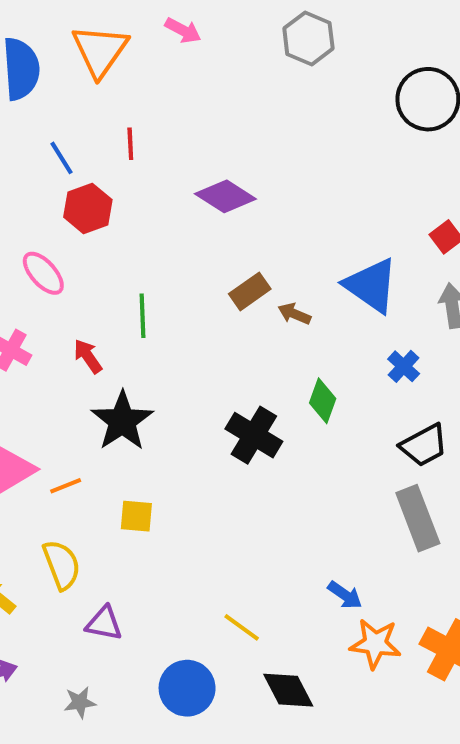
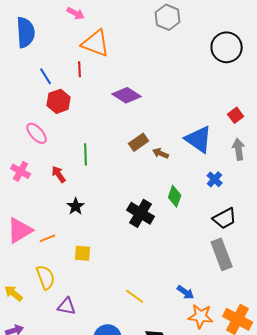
pink arrow: (183, 30) -> (76, 13), moved
orange triangle: (100, 51) -> (96, 43), moved, turned -44
black star: (122, 421) -> (76, 206), size x0.6
yellow line: (242, 627) -> (135, 296), moved

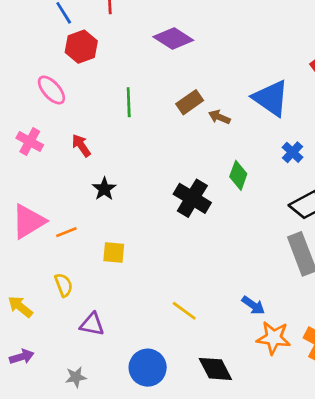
green line: (86, 154) -> (129, 102), moved
yellow semicircle: (46, 277) -> (64, 285), size x0.7

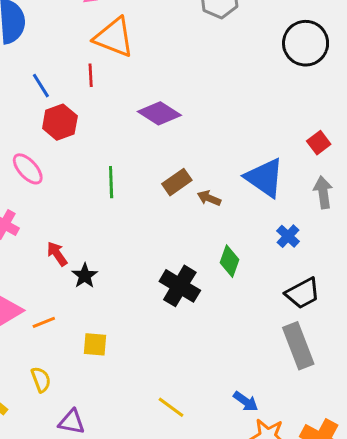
red arrow: (81, 146) -> (57, 254), moved

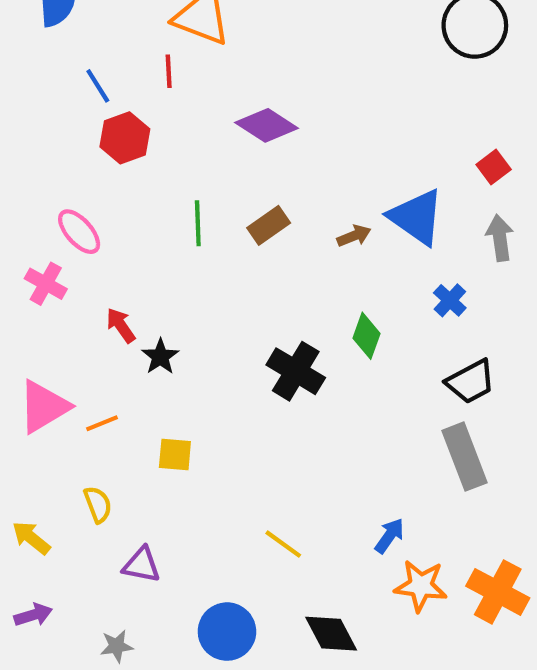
pink ellipse: (28, 169) -> (79, 232), moved
brown rectangle: (177, 182) -> (269, 225), moved
brown arrow: (209, 198) -> (354, 236), moved, turned 135
blue arrow: (246, 401) -> (389, 536), turned -90

